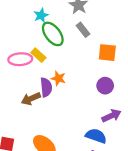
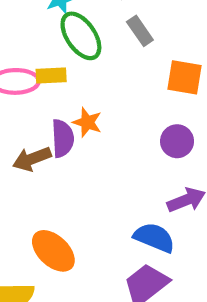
yellow rectangle: (38, 55) -> (51, 75), turned -48

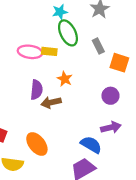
gray rectangle: (140, 31) -> (98, 46), moved
purple semicircle: (63, 138) -> (37, 90), moved
brown arrow: (32, 159) -> (51, 102), moved

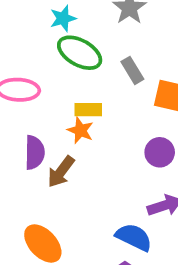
green ellipse: (68, 33) -> (80, 53), turned -30
yellow rectangle: (49, 51) -> (88, 110), moved
brown arrow: (51, 102) -> (61, 172), turned -36

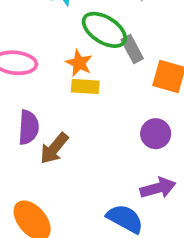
green ellipse: (80, 53) -> (104, 30), moved
orange star: (80, 130) -> (79, 63), moved

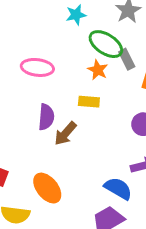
orange star: (79, 63) -> (98, 70), moved
yellow rectangle: (85, 87) -> (89, 102), moved

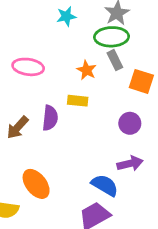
green ellipse: (106, 44) -> (112, 37), moved, turned -36
purple semicircle: (46, 117) -> (50, 118), moved
brown arrow: (65, 134) -> (18, 127), moved

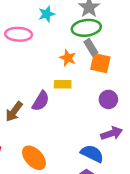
pink ellipse: (28, 67) -> (19, 34), moved
orange square: (141, 81) -> (100, 63), moved
purple semicircle: (50, 118) -> (41, 101), turned 30

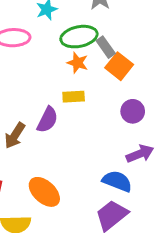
green ellipse: (86, 28) -> (79, 37), moved
orange square: (100, 63) -> (119, 66), turned 30

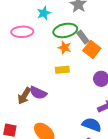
purple semicircle: (47, 120) -> (38, 93), moved, turned 90

